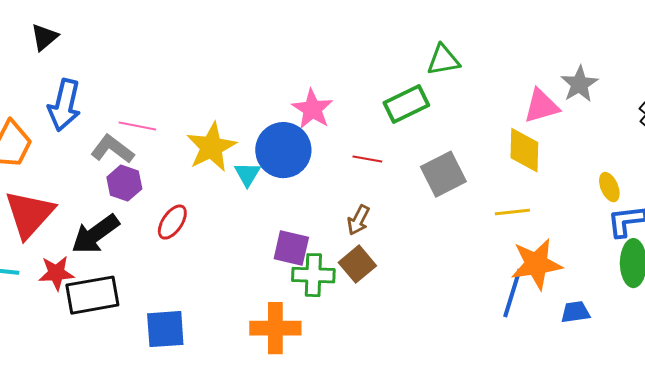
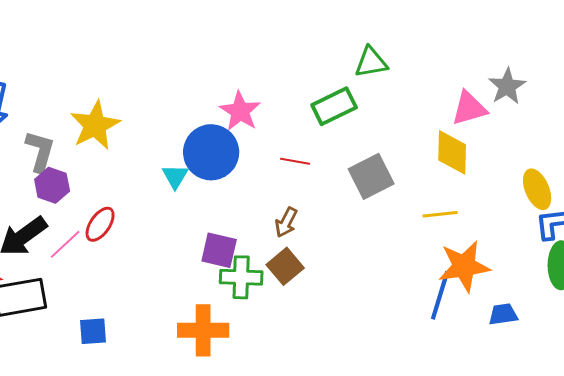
pink line: (137, 126) -> (65, 244), moved, turned -54
yellow star: (211, 147) -> (95, 125), moved
gray L-shape: (112, 149) -> (40, 151), turned 69
yellow ellipse: (609, 187) -> (537, 189), size x1.4
blue square: (165, 329) -> (93, 331), size x0.7

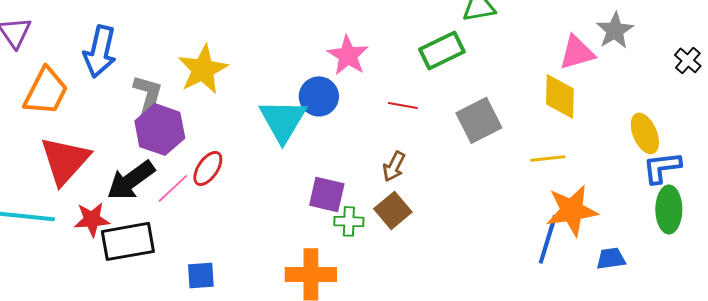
blue circle: (211, 152) -> (319, 96), size x0.7
cyan triangle: (175, 176) -> (283, 120), size x1.8
purple hexagon: (52, 185) -> (160, 129), size x1.4
green cross: (241, 277) -> (349, 221), size x0.7

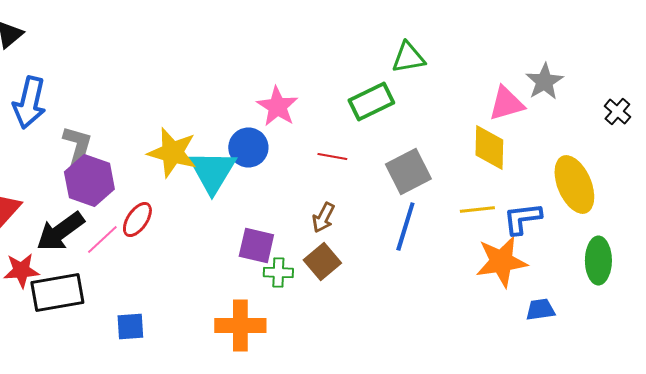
yellow star: (203, 69) -> (172, 152), moved, turned -30
yellow ellipse: (645, 133) -> (574, 184), size x1.4
blue L-shape: (662, 167) -> (522, 218), moved
blue line: (548, 239) -> (405, 226), moved

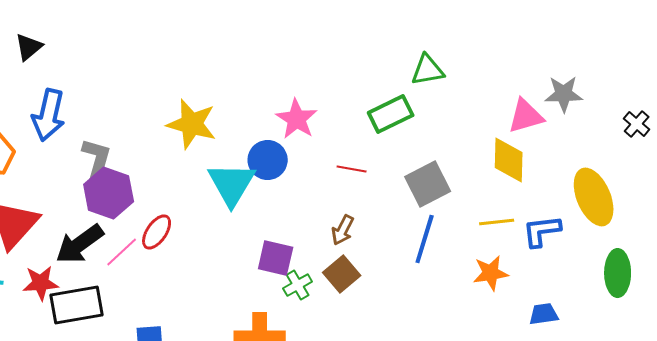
gray star: (544, 82) -> (564, 94), turned 30
yellow star: (172, 152) -> (192, 124), moved
orange star: (501, 262) -> (491, 273), moved, size x0.7
green cross: (278, 272) -> (298, 285), turned -32
blue trapezoid: (540, 310) -> (544, 314), moved

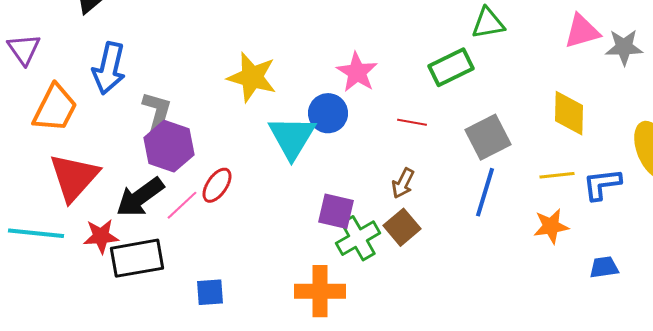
pink triangle: (526, 116) -> (582, 31), moved
green cross: (298, 285) -> (358, 238), size x1.5

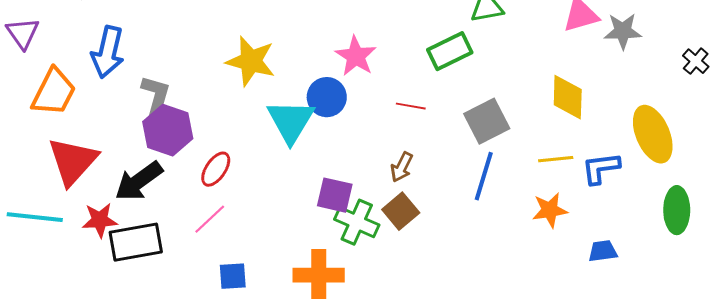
pink line: (182, 205) -> (210, 219), moved
green cross: (358, 238) -> (357, 222), turned -36
blue square: (210, 292) -> (233, 276), moved

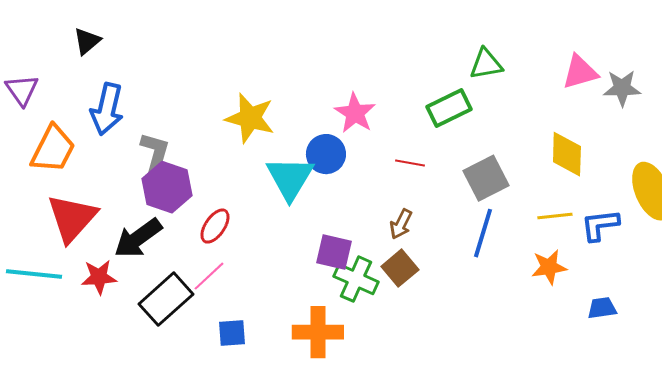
black rectangle: (136, 242) -> (166, 299), moved, turned -32

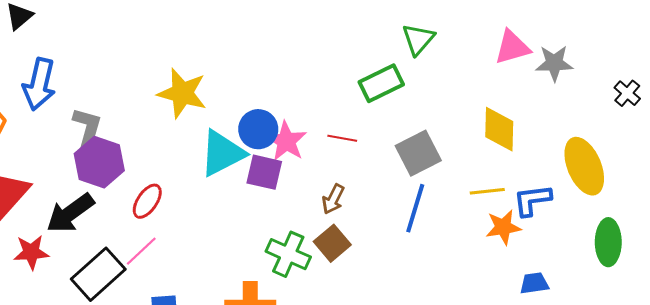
green triangle: (486, 64) -> (418, 39), turned -39
pink star: (355, 113) -> (286, 141), moved
cyan triangle: (290, 178) -> (222, 153), turned 32
purple square: (334, 252) -> (264, 172), moved
orange star: (549, 267) -> (503, 227), moved

